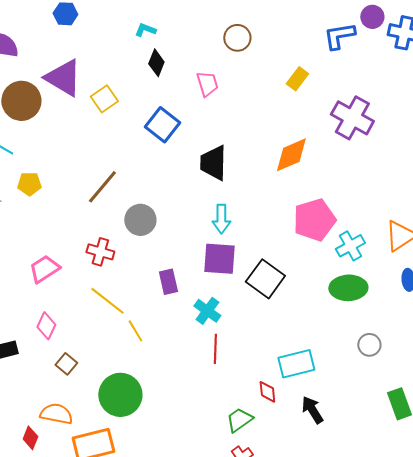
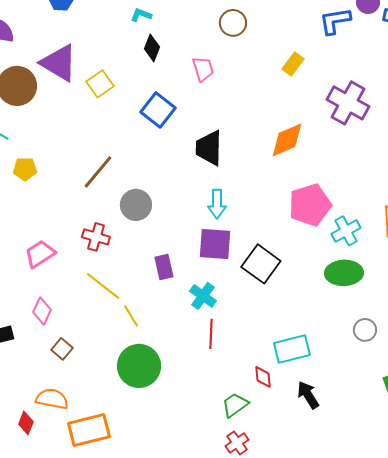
green circle: (120, 395) -> (139, 366), moved

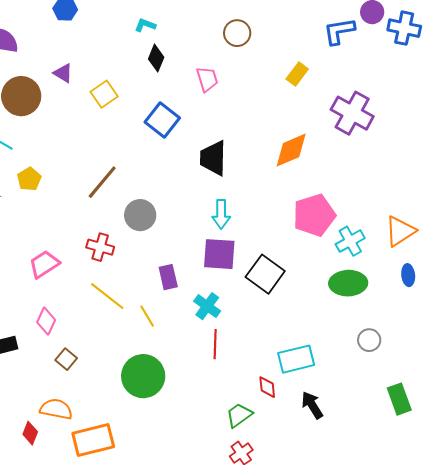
purple triangle: (59, 63) -> (63, 73), size x0.5
yellow pentagon: (25, 169) -> (29, 179), turned -30
yellow line: (131, 316) -> (147, 316), moved

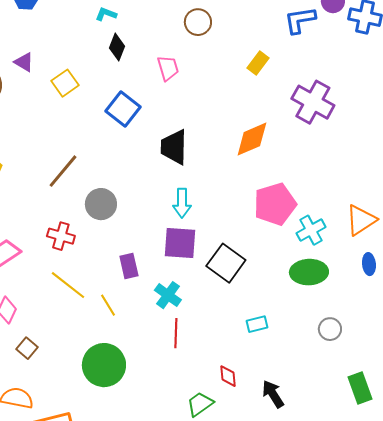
cyan rectangle: (296, 359) -> (257, 324), moved, size x0.6

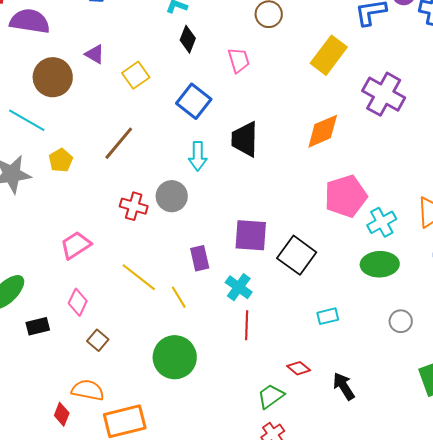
yellow rectangle: (258, 63) -> (329, 55), size x1.6
brown line: (63, 171) -> (119, 143), moved
cyan arrow: (182, 203) -> (198, 156), moved
red cross: (61, 236) -> (134, 206), moved
red diamond: (228, 376) -> (299, 368), turned -45

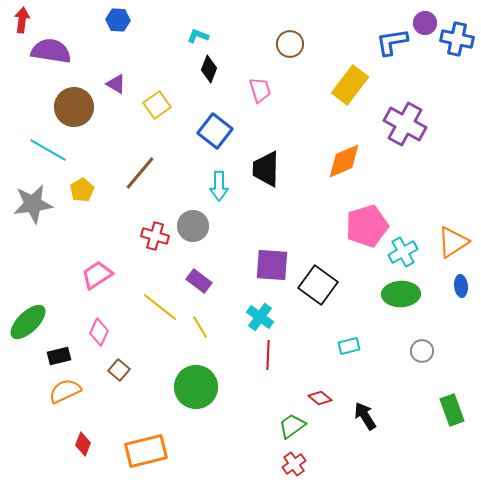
purple rectangle: (200, 258) -> (199, 281), moved, turned -40
orange semicircle: (88, 390) -> (65, 391), moved, turned -36

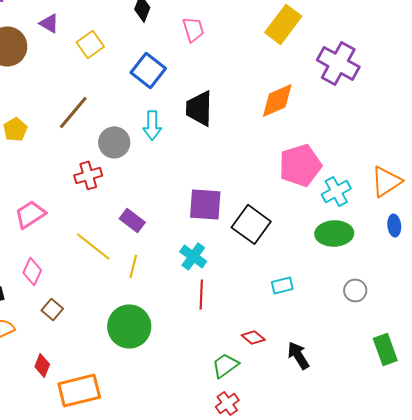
gray circle: (193, 226) -> (114, 142), moved
red cross: (155, 236) -> (88, 175), turned -32
yellow line: (200, 327) -> (133, 266), turned 45
red diamond: (83, 444) -> (42, 365), moved

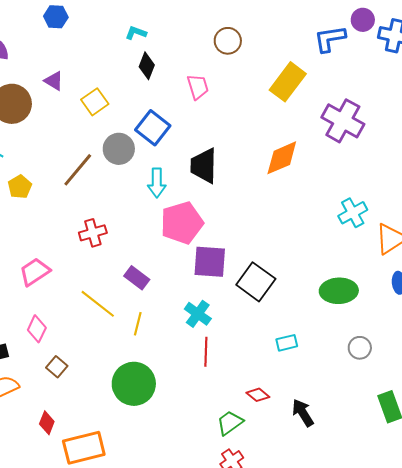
gray circle: (114, 142) -> (119, 149), moved
pink pentagon: (300, 165) -> (182, 223), moved
cyan cross: (336, 191) -> (353, 213), moved

